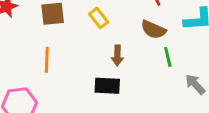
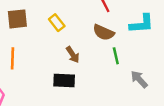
brown arrow: (117, 55) -> (73, 55), turned -35

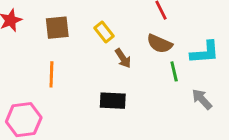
cyan L-shape: (142, 24) -> (205, 52), moved
brown arrow: (73, 55) -> (123, 58), moved

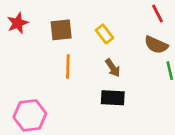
brown arrow: (123, 58) -> (113, 68), moved
orange line: (51, 74) -> (68, 67), moved

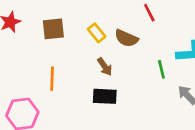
brown semicircle: (156, 45) -> (126, 38), moved
orange line: (68, 67) -> (52, 79), moved

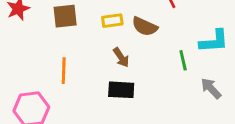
yellow rectangle: (97, 33) -> (112, 21), turned -60

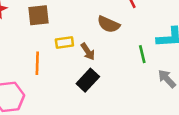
yellow rectangle: (112, 21) -> (64, 42), moved
black rectangle: (121, 90) -> (88, 80), turned -50

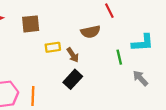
brown semicircle: (109, 24) -> (90, 32), turned -36
orange line: (37, 63) -> (33, 96), moved

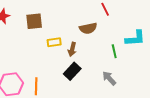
brown arrow: (73, 55) -> (72, 49), turned 48
gray arrow: (140, 78) -> (109, 78), moved

